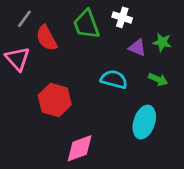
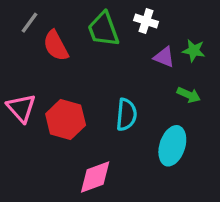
pink triangle: (18, 59) -> (21, 108), moved
cyan semicircle: (114, 79) -> (126, 115), moved, turned 80

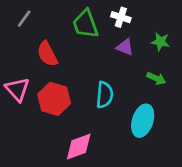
red semicircle: (56, 46) -> (47, 54), moved
purple triangle: (164, 57) -> (125, 47), moved

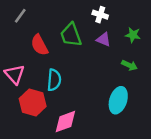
green trapezoid: (85, 24) -> (71, 35), moved
cyan semicircle: (105, 95) -> (54, 80), moved
red hexagon: (54, 99) -> (33, 102), moved

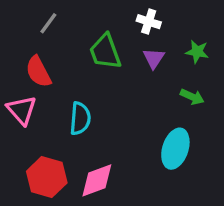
gray line: (20, 16) -> (48, 23), moved
purple triangle: (104, 39) -> (154, 58), turned 42
red semicircle: (39, 45) -> (38, 72), moved
red hexagon: (33, 102) -> (47, 177), moved

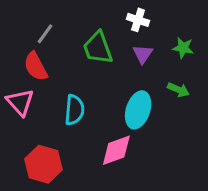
gray line: (48, 23) -> (45, 34), moved
cyan ellipse: (175, 149) -> (138, 110), moved
pink diamond: (97, 180) -> (116, 150), moved

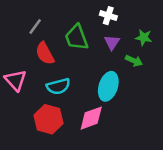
red semicircle: (36, 66) -> (45, 53), moved
green arrow: (178, 90) -> (134, 61), moved
cyan semicircle: (74, 110) -> (58, 86), turned 70
red hexagon: (43, 164) -> (49, 119), moved

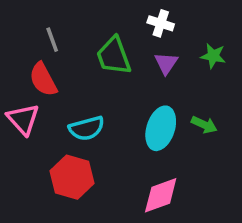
gray line: (35, 27) -> (52, 40), turned -56
red semicircle: (45, 53) -> (43, 79), moved
green arrow: (134, 61) -> (204, 125), moved
pink diamond: (91, 118) -> (161, 195), moved

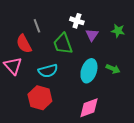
white cross: (161, 23) -> (77, 21), moved
gray line: (52, 40) -> (37, 26), moved
green trapezoid: (114, 56) -> (63, 44), moved

